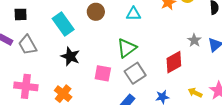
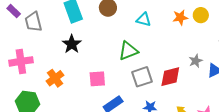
pink square: (103, 73) -> (97, 79), moved, turned -30
gray square: (135, 73) -> (142, 77), moved
pink cross: (26, 86) -> (21, 61), turned -30

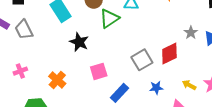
black star: (72, 44) -> (79, 42), moved
green triangle: (128, 51) -> (109, 18), moved
pink cross: (21, 61) -> (20, 71), size x0.6

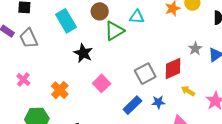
pink cross: (20, 71) -> (23, 80), turned -32
pink square: (99, 71) -> (102, 83), turned -30
yellow arrow: (189, 85) -> (188, 91), moved
blue rectangle: (120, 93) -> (132, 105), moved

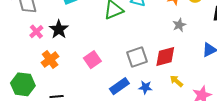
gray star: (195, 49) -> (179, 25), moved
black star: (83, 53) -> (59, 29), moved
pink cross: (23, 80) -> (36, 32), moved

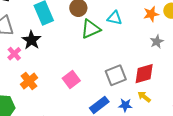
black star: (59, 29) -> (31, 40), moved
yellow arrow: (176, 81) -> (144, 97), moved

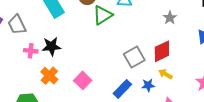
black star: (31, 40) -> (51, 46), moved, turned -30
pink cross: (14, 54) -> (31, 51), turned -32
pink square: (71, 80) -> (83, 80), moved

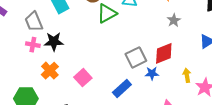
gray trapezoid: (17, 25) -> (34, 22), moved
yellow arrow: (165, 74) -> (187, 75), moved, turned 48
blue star: (148, 85) -> (152, 73), moved

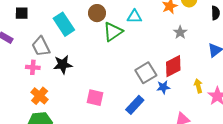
pink cross: (33, 45) -> (33, 67), moved
orange cross: (50, 71) -> (40, 96), moved
pink square: (83, 78) -> (95, 98), turned -30

